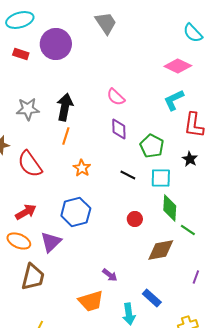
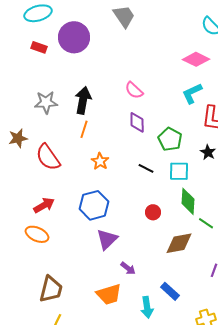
purple triangle: (51, 242) -> (107, 239), moved
brown trapezoid: (33, 277) -> (51, 289), moved

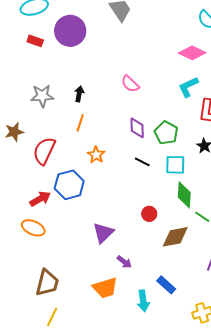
black arrow: (83, 100) -> (79, 94), size x0.6
purple diamond: (137, 122) -> (137, 128), moved
red semicircle: (48, 157) -> (44, 151), turned 60
blue hexagon: (94, 205) -> (69, 185), moved
red circle: (153, 212) -> (149, 214), moved

